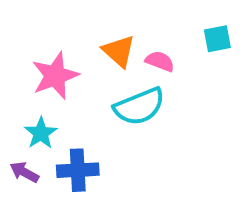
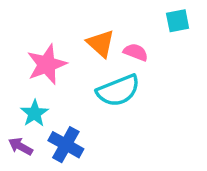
cyan square: (217, 39) -> (178, 21), moved
blue cross: (78, 170) -> (66, 145), turned 32

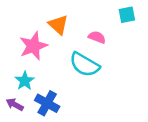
orange triangle: (101, 43) -> (58, 25), moved
cyan semicircle: (118, 91) -> (85, 65), turned 52

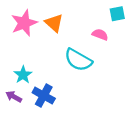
pink semicircle: (97, 37) -> (100, 35), moved
pink star: (33, 46) -> (24, 23), moved

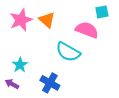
pink semicircle: (100, 35) -> (87, 30), size x1.6
blue cross: (44, 96) -> (50, 83), moved

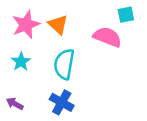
cyan semicircle: (68, 52) -> (64, 64), moved, turned 70
cyan star: (20, 65) -> (21, 62), moved

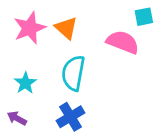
cyan star: (21, 62) -> (25, 83), moved
blue cross: (62, 102) -> (71, 117), turned 30

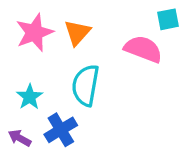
orange triangle: (66, 28) -> (77, 33), turned 30
blue cross: (71, 117) -> (61, 130), moved

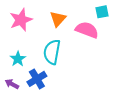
orange triangle: (77, 33) -> (58, 19), moved

